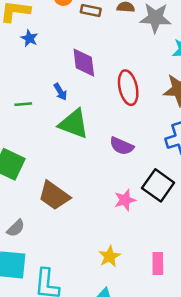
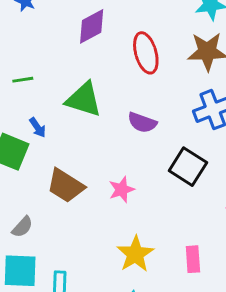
purple diamond: (84, 63) -> (92, 26), turned 72
blue arrow: (60, 92) -> (38, 127), moved
pink star: (125, 200) -> (122, 190), moved
yellow star: (109, 256) -> (135, 254), size x1.4

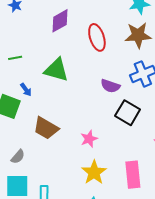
purple semicircle: (142, 122) -> (110, 86), moved
pink star: (122, 190) -> (89, 139), moved
pink rectangle: (193, 259) -> (133, 175), size x1.5

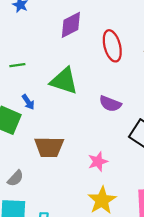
purple semicircle: (110, 86) -> (110, 104), moved
brown trapezoid: (46, 128) -> (49, 147), turned -32

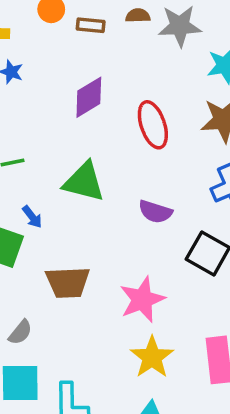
pink star: (98, 162) -> (142, 299), size x1.5

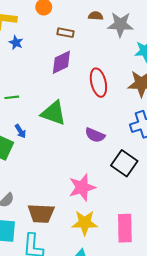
brown rectangle: (91, 25) -> (65, 33), moved
brown trapezoid: (68, 282) -> (41, 213), moved
yellow star: (152, 357) -> (85, 223), turned 30

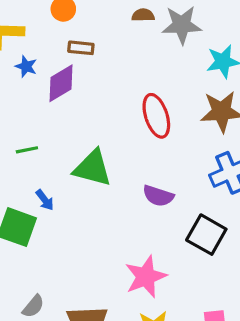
brown rectangle: (65, 33) -> (81, 48), moved
purple diamond: (61, 62) -> (61, 83), moved

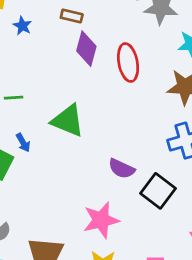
purple diamond: (61, 83) -> (86, 49), moved, turned -52
red ellipse: (156, 116) -> (128, 62), moved
purple semicircle: (158, 196) -> (122, 169), moved

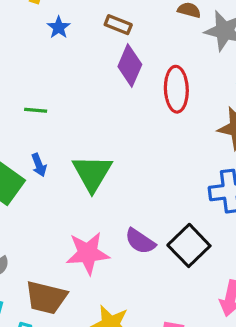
green triangle: (68, 121) -> (92, 173), moved, turned 30
purple semicircle: (122, 169) -> (140, 241), moved
pink star: (101, 220) -> (88, 253), moved

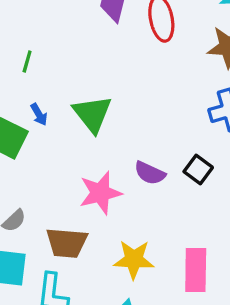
green line: (36, 110) -> (27, 61), turned -70
black square: (189, 245) -> (198, 170), size x0.7

